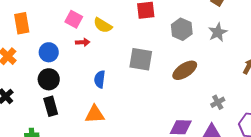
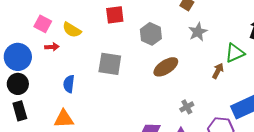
gray star: (218, 32) -> (198, 32), moved
blue circle: (49, 52) -> (18, 57), size x1.4
brown ellipse: (185, 70) -> (166, 67), moved

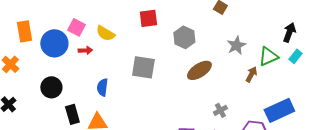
gray star: (198, 32) -> (236, 45), moved
blue circle: (18, 57) -> (54, 43), moved
black rectangle: (20, 111) -> (72, 114), moved

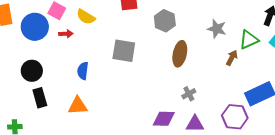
gray star: (236, 45) -> (217, 29), turned -30
brown ellipse: (199, 70) -> (180, 54), turned -45
gray cross: (220, 110) -> (189, 94), moved
black rectangle: (72, 114) -> (40, 98), moved

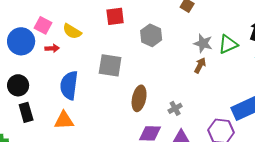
green triangle: (249, 40) -> (228, 44), moved
brown ellipse: (180, 54) -> (139, 98), moved
brown arrow: (232, 58) -> (200, 65), moved
blue semicircle: (83, 71) -> (69, 85), size x1.6

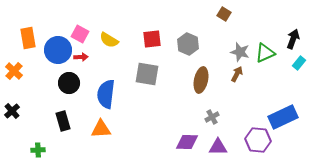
red square: (115, 16) -> (152, 39), moved
red arrow: (52, 48) -> (81, 57), moved
black circle: (18, 85) -> (69, 83), moved
brown ellipse: (139, 98) -> (201, 80), moved

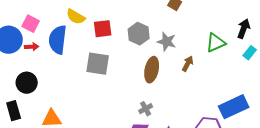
yellow semicircle: (109, 40) -> (76, 17), moved
gray star: (240, 52) -> (167, 42), moved
black circle: (69, 83) -> (27, 83), moved
blue semicircle: (106, 94) -> (58, 40), moved
gray cross: (212, 117) -> (146, 109), moved

